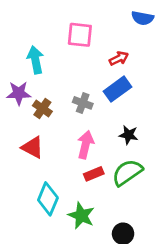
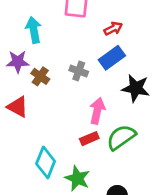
black star: (129, 135) -> (136, 88), moved, size x1.5
pink arrow: (85, 145) -> (97, 111), moved
red triangle: (33, 147) -> (18, 107), moved

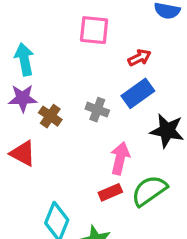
cyan arrow: (34, 30) -> (24, 59), moved

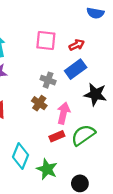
pink square: (94, 30) -> (46, 41), moved
brown cross: (50, 116) -> (39, 103), moved

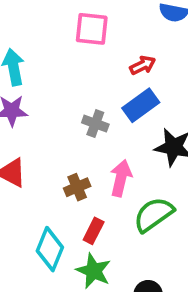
pink square: (46, 41) -> (92, 29), moved
brown cross: (39, 103) -> (77, 187), moved, turned 32
red rectangle: (57, 136) -> (94, 231), moved, turned -40

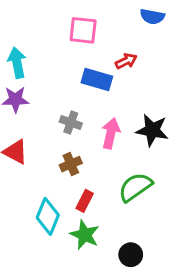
blue rectangle: (141, 105) -> (97, 80), moved, turned 52
gray cross: (95, 124) -> (71, 123), moved
pink arrow: (121, 178) -> (111, 133), moved

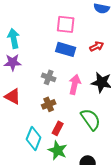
pink square: (83, 30) -> (66, 24), moved
red arrow: (126, 61) -> (97, 46), moved
green semicircle: (135, 187) -> (91, 119), turned 90

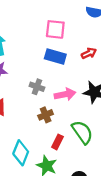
pink arrow: (75, 84) -> (65, 94), turned 66
brown cross: (49, 104) -> (46, 115), moved
red rectangle: (58, 128) -> (57, 142), moved

